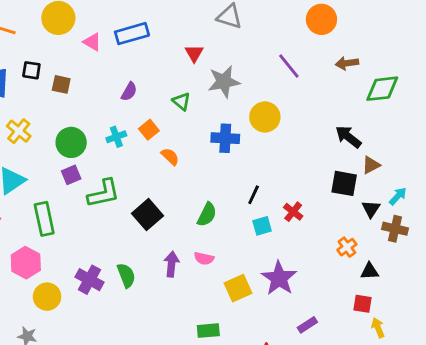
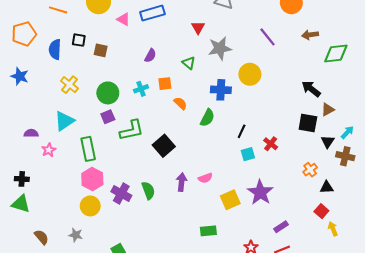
orange square: (149, 130) -> (165, 84), turned 32
green semicircle: (207, 215) -> (207, 118), moved
pink semicircle: (204, 258) -> (205, 178), turned -32
pink hexagon: (26, 263) -> (92, 179), moved
red square: (362, 304) -> (321, 211), turned 32

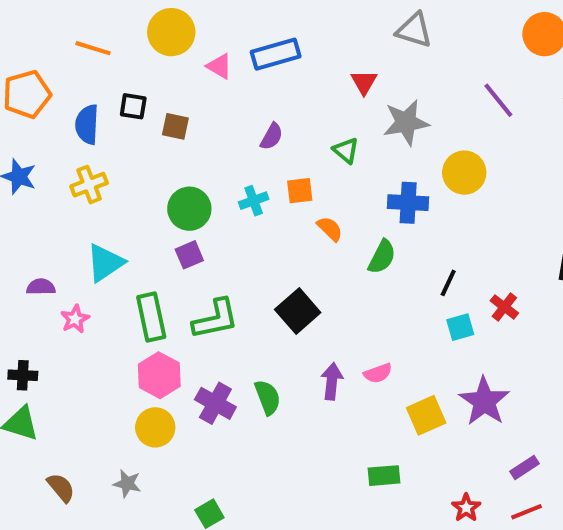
yellow cross: (69, 85) -> (89, 185), moved, turned 30
green L-shape: (132, 130) -> (215, 319), moved

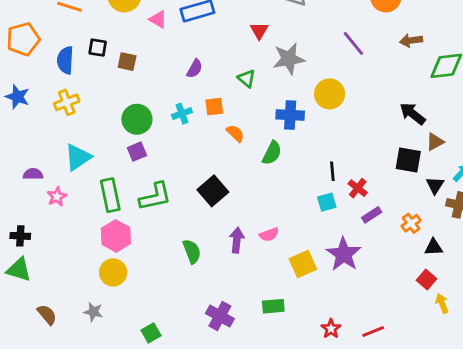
black line: (448, 283) -> (332, 171), moved, turned -30
purple cross: (215, 403) -> (220, 316), moved
purple rectangle: (524, 468) -> (372, 215), moved

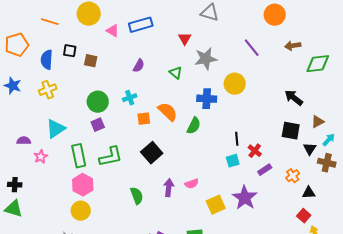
orange square: (214, 107) -> (144, 119), moved
orange semicircle: (235, 133) -> (168, 112), size x1.5
brown triangle: (435, 142) -> (318, 122), moved

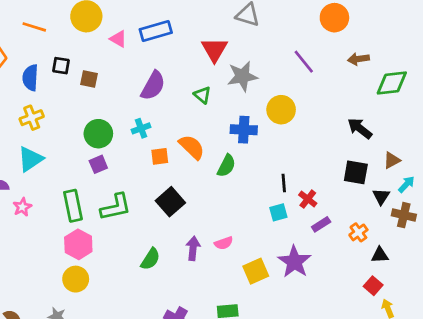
red triangle: (185, 39) -> (214, 50), size x1.5
purple semicircle: (139, 66) -> (153, 86), size x1.6
cyan triangle: (56, 129) -> (30, 159), moved
green semicircle: (137, 196) -> (150, 259), turned 54

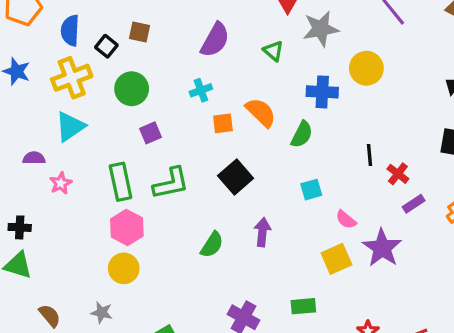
black square: (61, 66) -> (106, 46), moved, turned 30
yellow cross: (32, 118) -> (72, 78), size x1.4
green circle: (98, 134) -> (132, 89), moved
cyan square: (278, 212) -> (311, 190), moved
pink semicircle: (224, 243) -> (346, 220), moved, turned 60

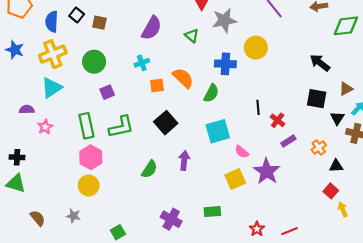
black square: (106, 46) -> (77, 15), moved
cyan square: (311, 190) -> (218, 131), size x1.6

